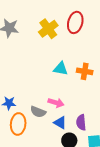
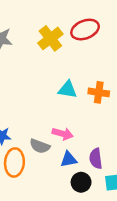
red ellipse: (75, 22) -> (85, 30), turned 55
blue triangle: (60, 123) -> (69, 159), turned -40

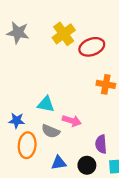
red ellipse: (85, 30) -> (92, 47), moved
cyan triangle: (68, 90) -> (46, 104), moved
blue triangle: (69, 159) -> (59, 163), moved

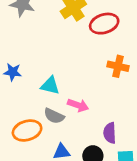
blue star: (17, 121) -> (13, 72), moved
orange ellipse: (27, 145) -> (27, 130), turned 65

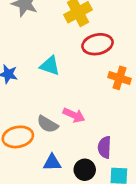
red ellipse: (104, 24) -> (97, 44), moved
cyan triangle: (50, 86) -> (50, 66), moved

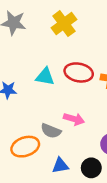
red ellipse: (97, 44) -> (79, 72), moved, turned 32

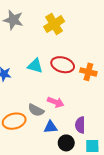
blue triangle: (60, 166) -> (51, 127), moved

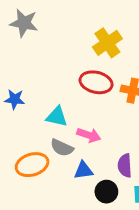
yellow cross: (54, 24) -> (107, 43), moved
cyan triangle: (35, 66) -> (57, 117), moved

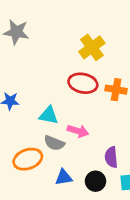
blue triangle: (83, 170) -> (64, 177), moved

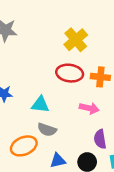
pink arrow: (78, 131) -> (89, 108), moved

